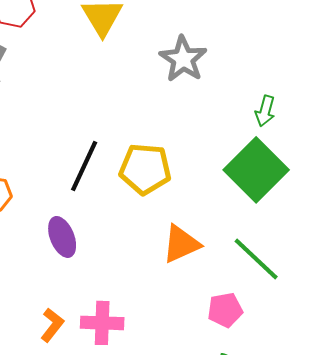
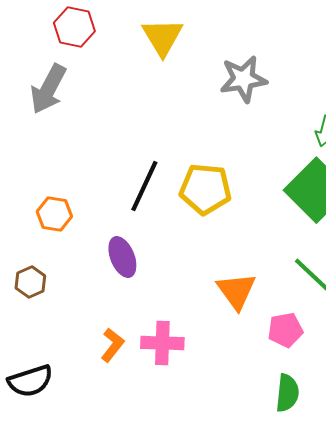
gray star: (183, 59) -> (243, 79), turned 30
orange triangle: (181, 244) -> (236, 291), moved, turned -42

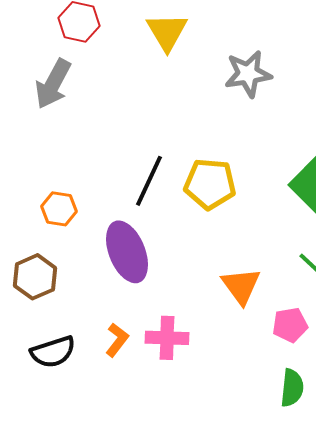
purple ellipse: (122, 257) -> (127, 252), size x1.5
brown hexagon: (30, 282) -> (35, 277), size x1.4
black semicircle: (30, 381) -> (53, 352), moved

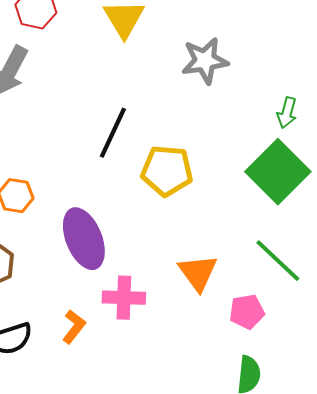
black line: (149, 181) -> (113, 133), moved
pink cross: (167, 338) -> (124, 298), moved

